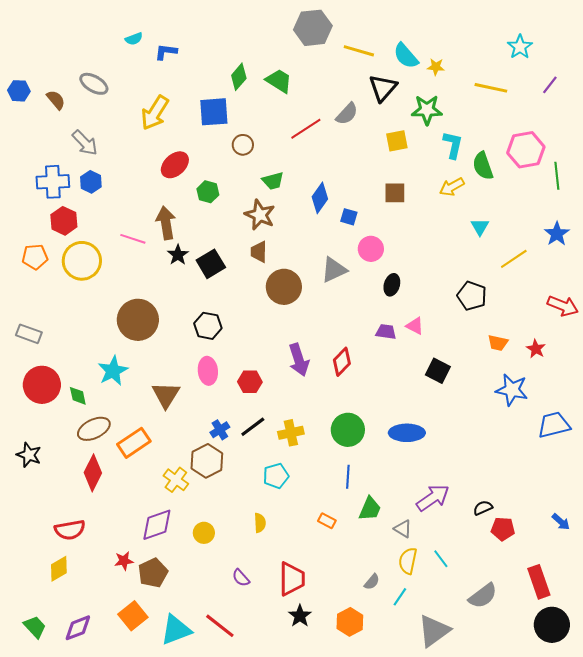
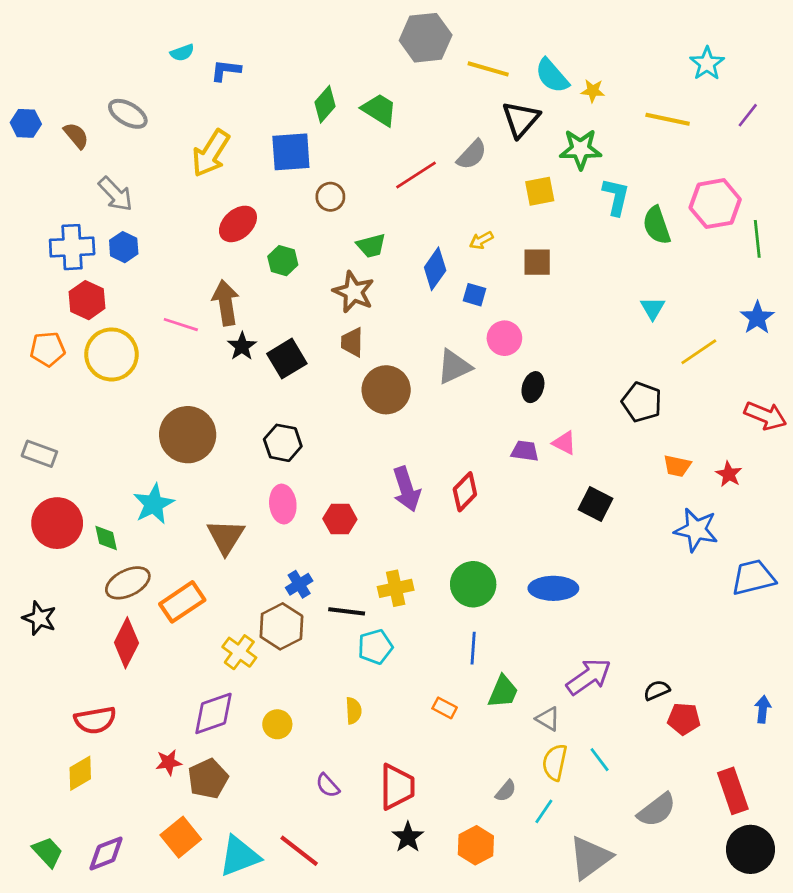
yellow arrow: (452, 187) -> (481, 240), moved, size x0.7
black line: (253, 427) -> (347, 611), moved, turned 44
blue arrow: (561, 522) -> (763, 709), turned -126

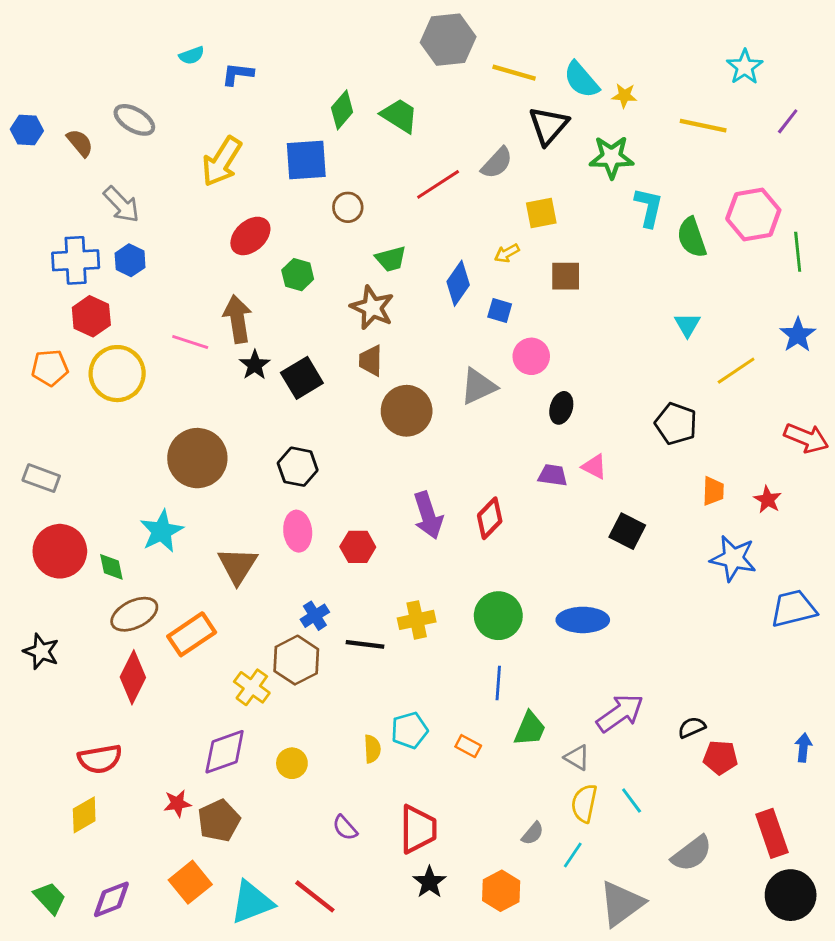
yellow square: (540, 191) -> (541, 213), moved
orange trapezoid: (677, 466) -> (713, 491), turned -100
cyan pentagon: (375, 647) -> (409, 730), moved

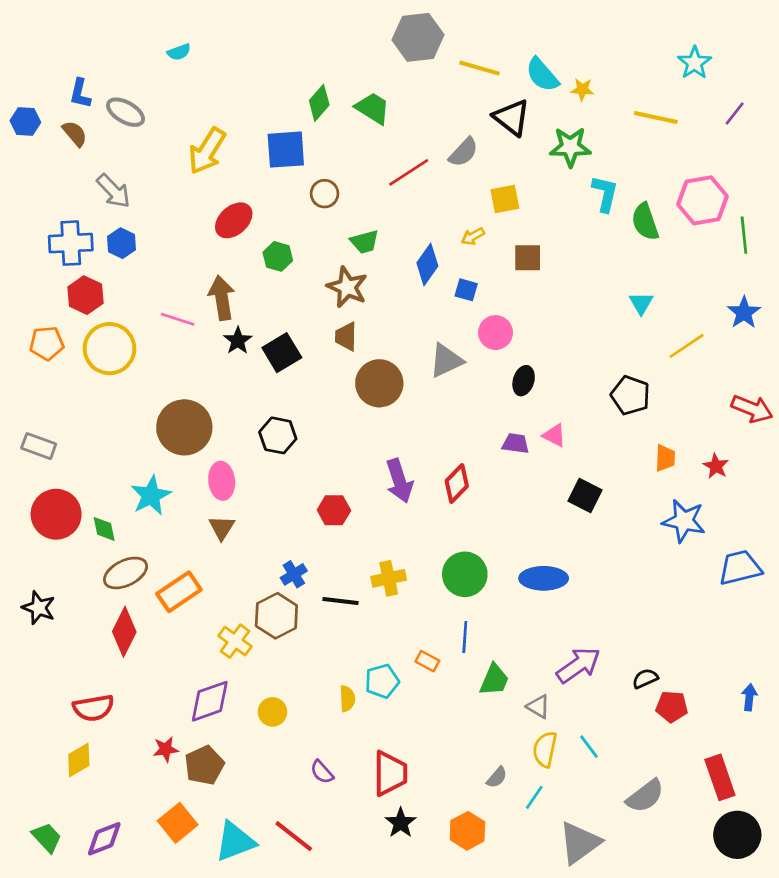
blue L-shape: (237, 74) -> (80, 93), moved, turned -84
black triangle: (548, 126) -> (512, 118), turned -33
pink ellipse: (298, 531) -> (222, 481), moved
brown triangle: (237, 566) -> (222, 528), size x0.7
orange rectangle: (468, 746) -> (427, 661), moved

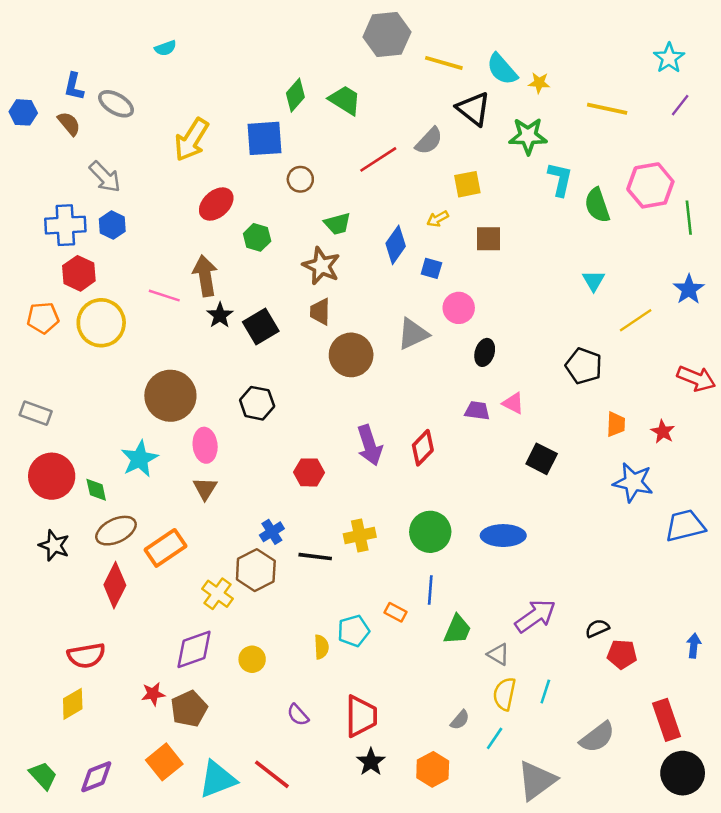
cyan star: (695, 63) -> (669, 58), moved
black star: (39, 608) -> (54, 545), moved
cyan line: (589, 747) -> (545, 691), turned 55

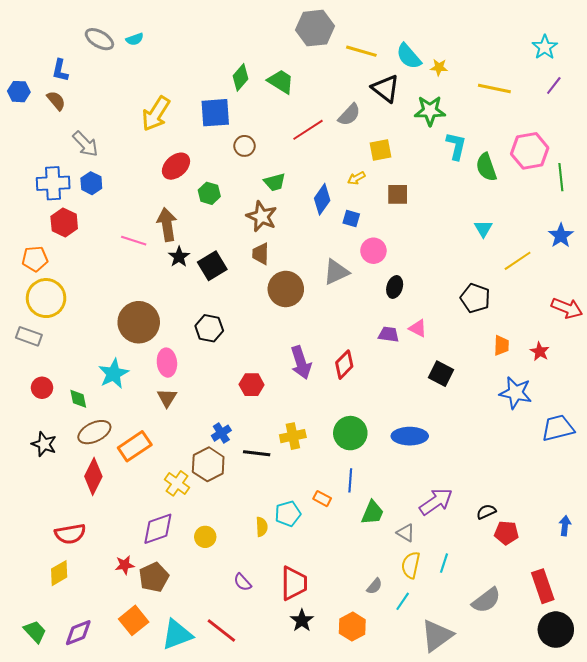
gray ellipse: (116, 104) -> (99, 39), moved
yellow circle: (101, 323) -> (46, 298), moved
red circle: (52, 476) -> (42, 388), size x0.6

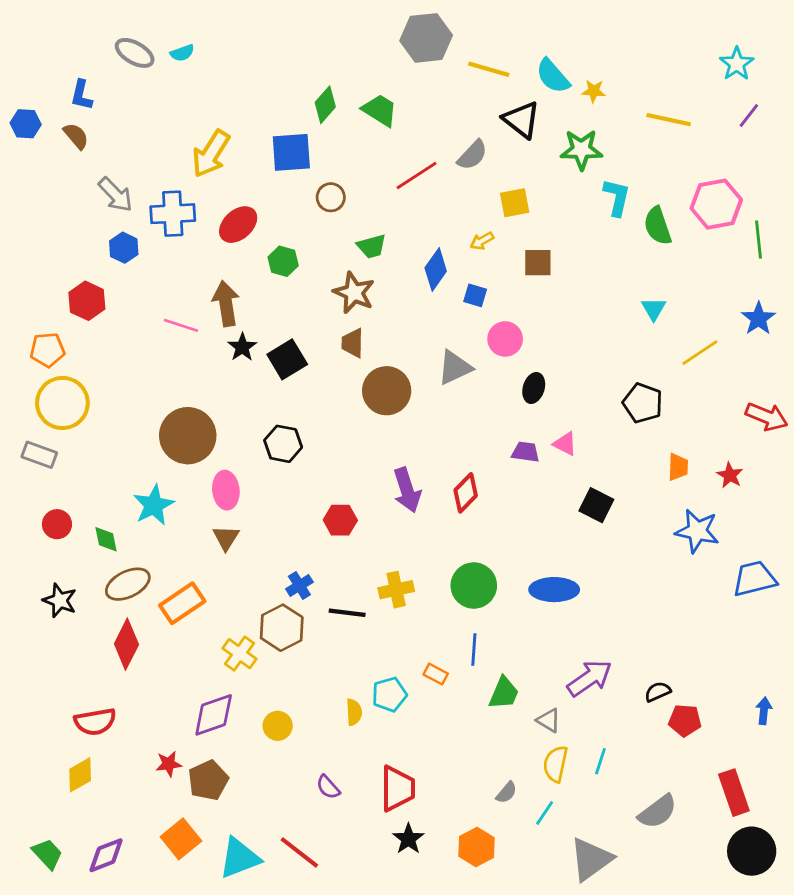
blue cross: (53, 183) -> (173, 214), moved

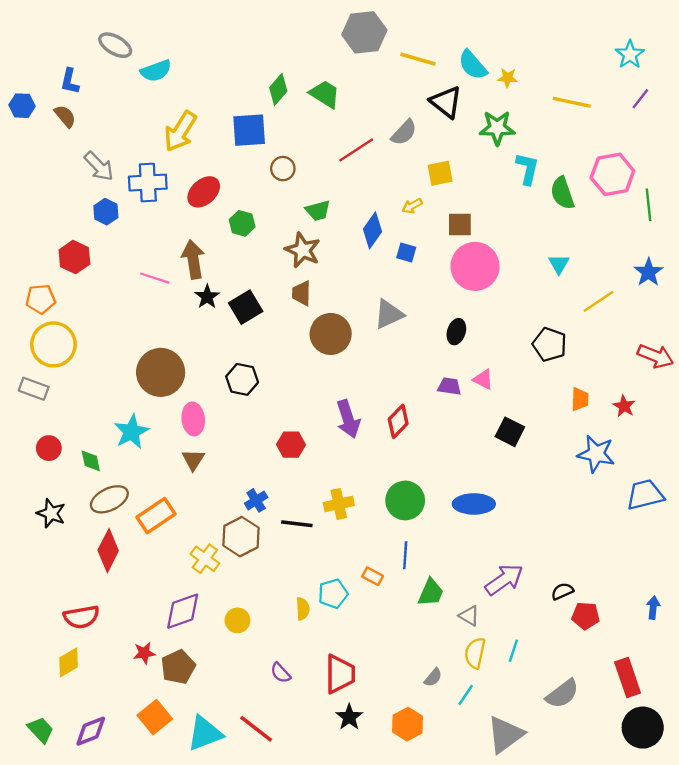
cyan semicircle: (182, 53) -> (156, 71), moved, size x1.5
pink circle: (505, 339) -> (475, 266), moved, size x1.6

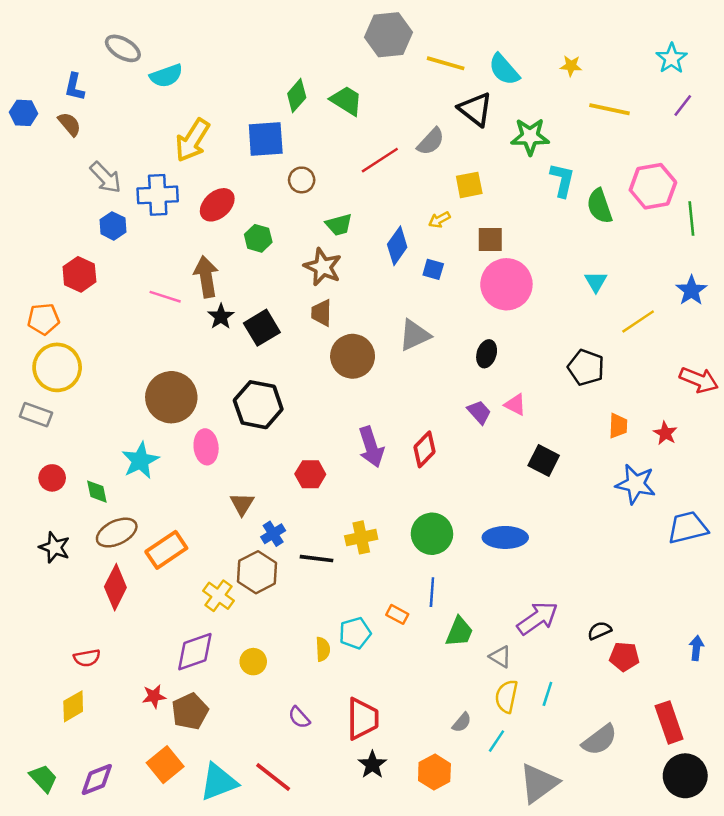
yellow star: (508, 78) -> (571, 66), moved
black hexagon: (242, 379) -> (258, 405), size x1.4
purple trapezoid: (449, 386) -> (479, 412), turned 40
brown triangle: (193, 460) -> (242, 504), moved
red semicircle: (81, 617) -> (87, 658), size x0.7

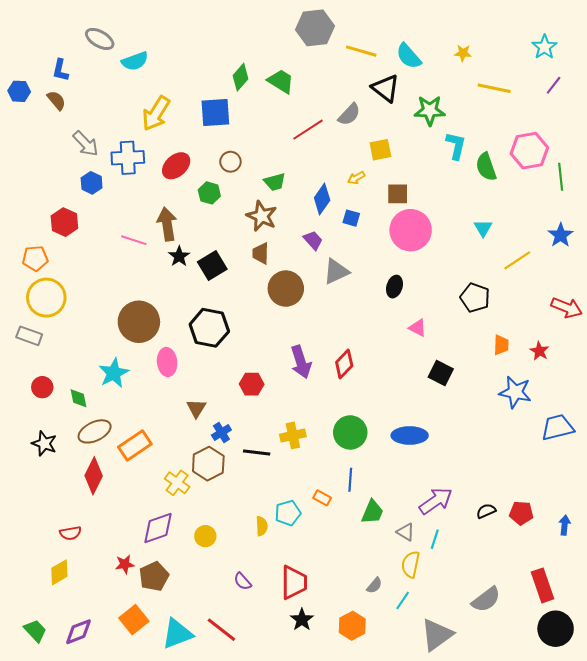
brown circle: (302, 180) -> (230, 162), moved
purple trapezoid: (479, 412) -> (313, 240), moved
red pentagon: (624, 657) -> (521, 513), moved
cyan line: (547, 694) -> (435, 539), moved

